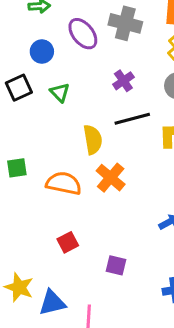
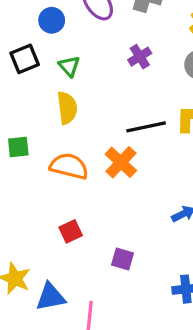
black line: (132, 119) -> (146, 127), moved
yellow semicircle: (93, 140) -> (67, 108), moved

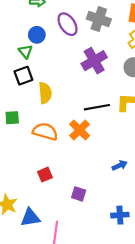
purple cross: (140, 57) -> (94, 61), size x1.6
black square: (25, 59) -> (23, 76), moved
green triangle: (69, 66) -> (25, 52), moved

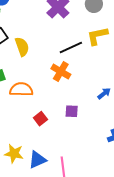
orange semicircle: (45, 132) -> (21, 89), moved
purple square: (79, 194) -> (72, 111), moved

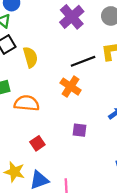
red square: (40, 119) -> (37, 143), moved

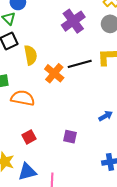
orange cross: (71, 87) -> (54, 73), moved
purple square: (80, 130) -> (70, 137), moved

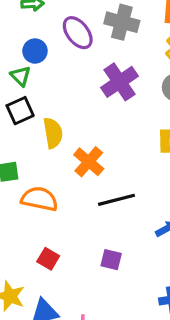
black line: (80, 64) -> (117, 200), moved
red square: (29, 137) -> (48, 259), turned -32

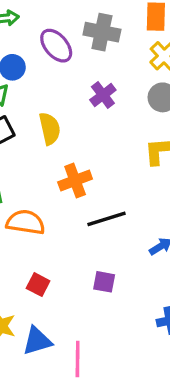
purple cross: (120, 82) -> (103, 95), size x0.7
yellow semicircle: (53, 133) -> (50, 129), moved
orange cross: (89, 162) -> (75, 180), turned 32

